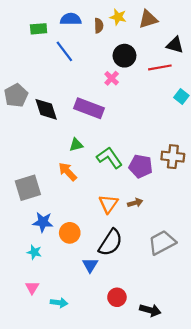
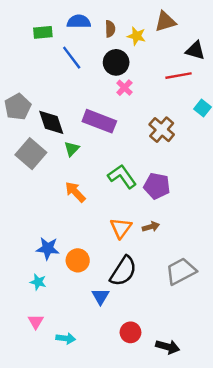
yellow star: (118, 17) -> (136, 36), moved
black circle: (124, 56) -> (116, 62), moved
green triangle: (76, 145) -> (72, 149), moved, turned -32
brown cross: (173, 157) -> (162, 130), moved, turned 35
gray square: (28, 188) -> (31, 154), moved, turned -32

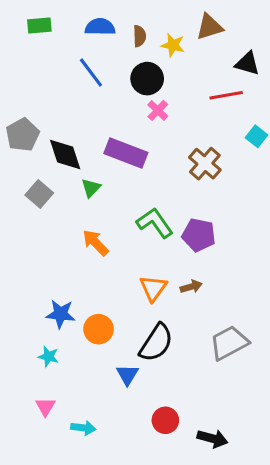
green rectangle: (43, 32) -> (39, 25), moved
gray square: (31, 154) -> (39, 194), size x0.7

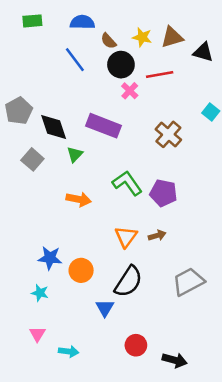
brown triangle: (209, 27) -> (172, 37), moved
brown semicircle: (140, 36) -> (108, 41), moved, turned 140
red line: (226, 95) -> (160, 75), moved
orange arrow: (95, 243) -> (79, 199), turned 145

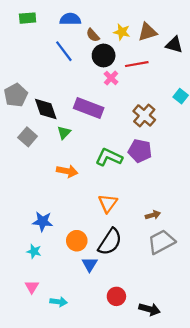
green L-shape: (127, 183) -> (109, 157), turned -30
purple pentagon: (163, 193) -> (140, 151), moved
brown arrow: (157, 235) -> (153, 215), moved
orange circle: (81, 270) -> (77, 241), moved

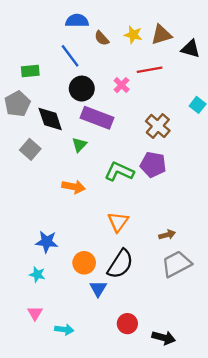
green rectangle: (28, 18) -> (30, 71), moved
black circle: (104, 55) -> (82, 89), moved
green triangle: (64, 133) -> (79, 145), moved

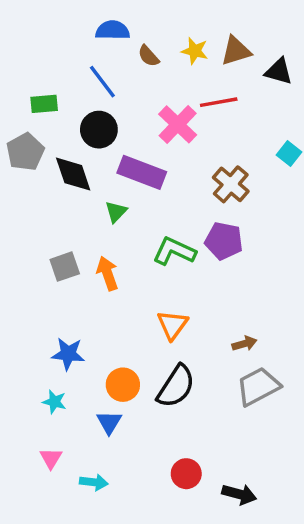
pink cross: (122, 85) -> (178, 124), size x1.6
black circle: (82, 89) -> (99, 130), moved
gray square: (30, 149) -> (65, 267), moved, turned 30
orange arrow: (74, 187) -> (107, 273), turned -120
blue triangle: (98, 289) -> (109, 422), moved

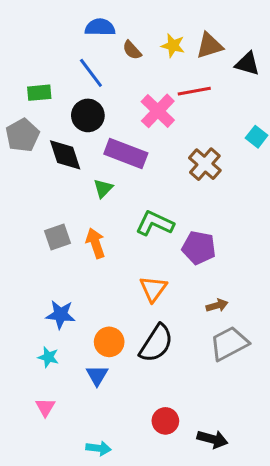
purple pentagon: (224, 241) -> (199, 248), moved
cyan arrow: (94, 482) -> (99, 448), moved

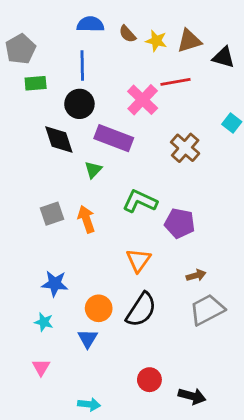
brown semicircle: (132, 50) -> (127, 34), moved
blue line: (91, 73) -> (82, 65), turned 36
gray pentagon: (23, 135) -> (20, 49), moved

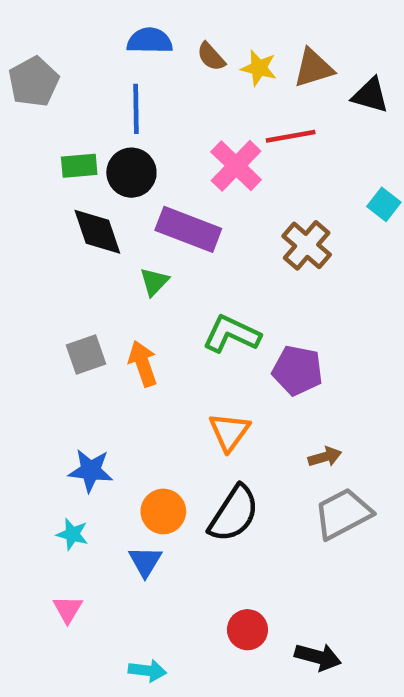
green rectangle: (36, 83) -> (79, 166), moved

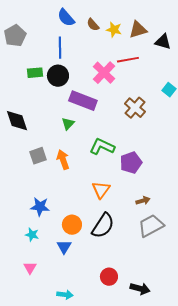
blue semicircle: (150, 41) -> (66, 18), turned -132
black diamond: (97, 232) -> (17, 121), moved
purple pentagon: (297, 370) -> (131, 163), turned -30

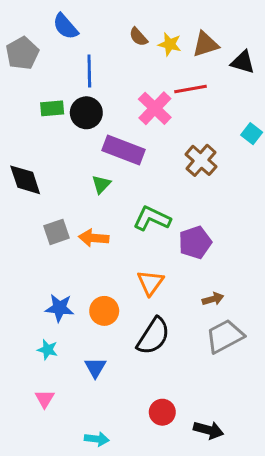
blue semicircle: (66, 18) -> (65, 26), moved
orange arrow: (63, 160) -> (94, 238), turned -66
orange circle: (72, 225) -> (104, 311), moved

